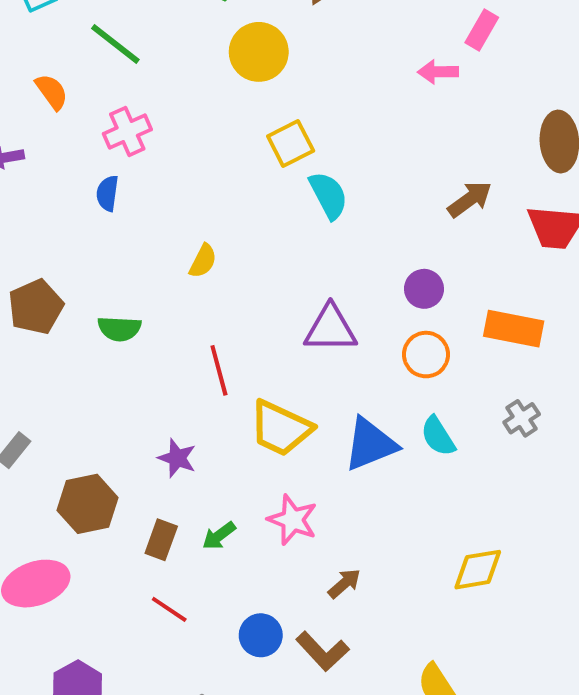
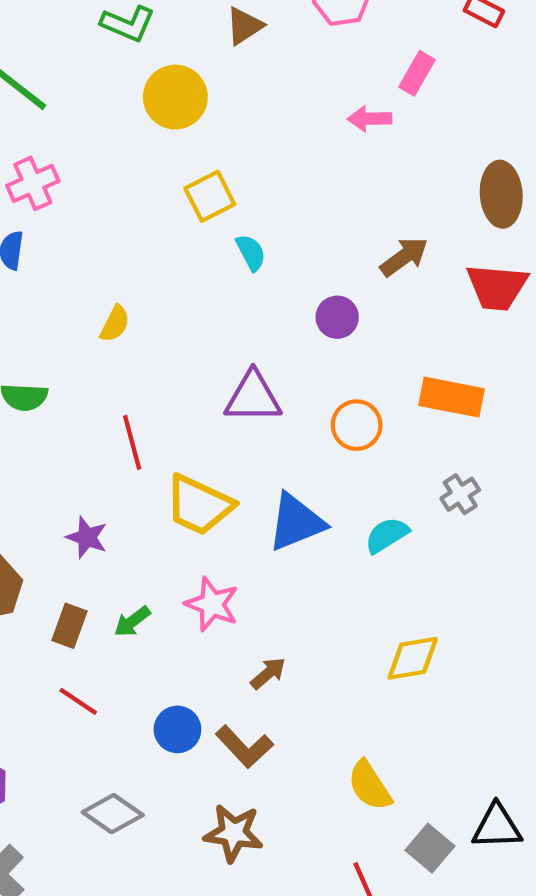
cyan semicircle: (328, 195) -> (251, 252), size x0.7
purple circle: (424, 289) -> (337, 317), moved
cyan semicircle: (438, 436) -> (387, 535), moved, turned 90

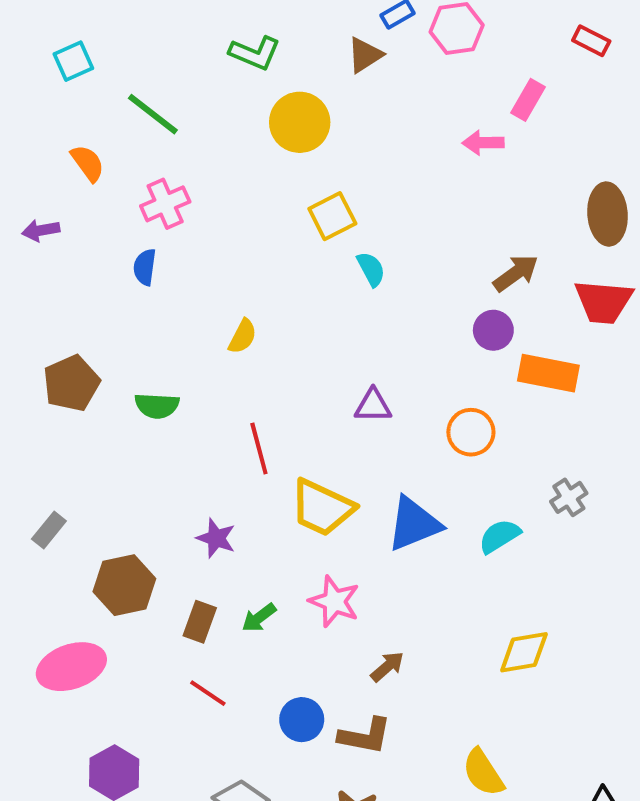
purple circle: (337, 317) -> (493, 330), moved
purple triangle: (253, 397) -> (373, 406), size x0.7
orange rectangle: (452, 397) -> (548, 373), moved
brown L-shape: (244, 747) -> (365, 736), turned -36

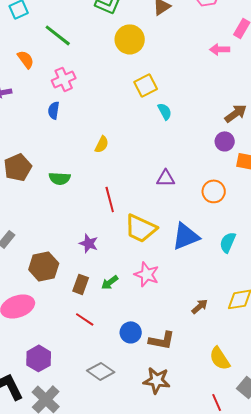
cyan semicircle: (499, 536) -> (228, 242), turned -35
brown arrow: (387, 667) -> (200, 306), moved

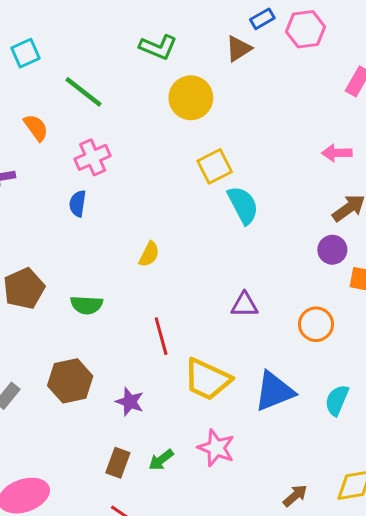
pink arrow: (220, 49) -> (337, 153), moved
cyan semicircle: (165, 111) -> (243, 205), size x1.5
brown hexagon: (44, 266) -> (70, 381), moved

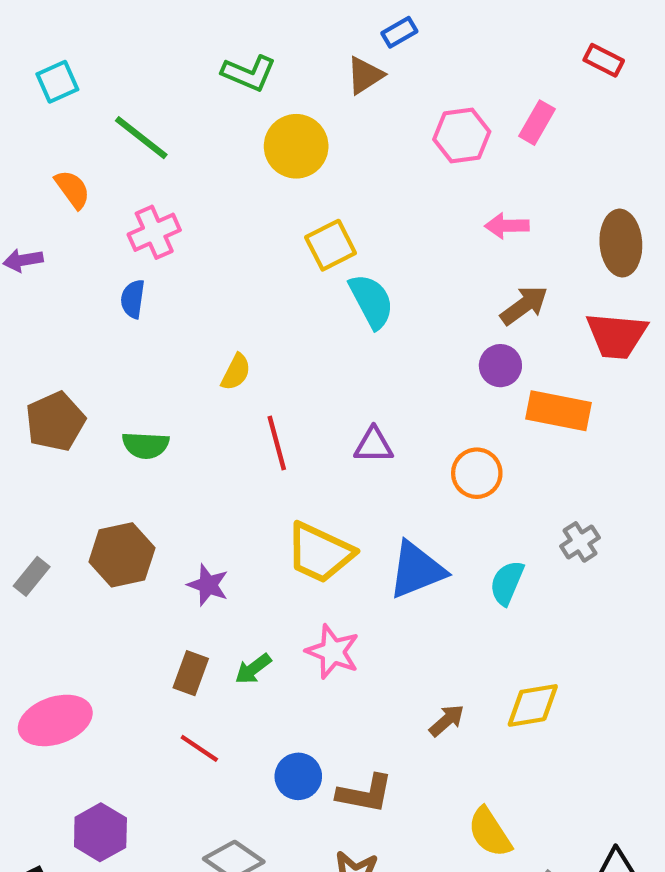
pink hexagon: (306, 29) -> (462, 135), moved
red line: (161, 336) -> (277, 443), moved

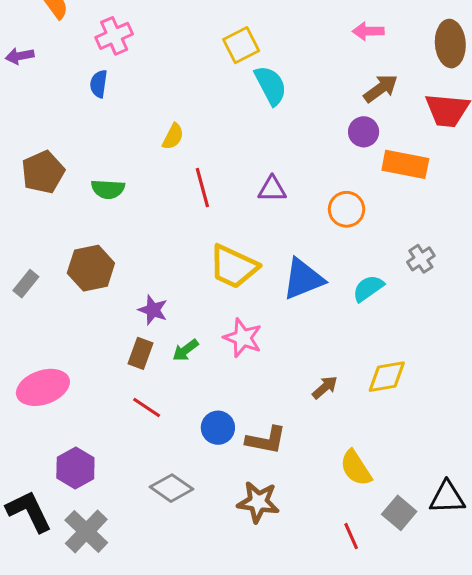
cyan semicircle: (507, 583) -> (368, 288), turned 32
purple star: (208, 585) -> (153, 310), moved

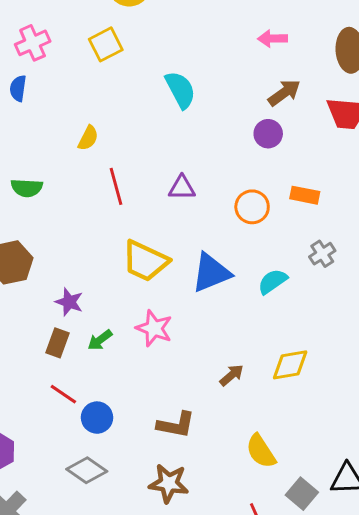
yellow square: (241, 45) -> (106, 44), moved
orange rectangle: (405, 164) -> (305, 195), moved, size x0.7
blue circle: (218, 428) -> (97, 418), moved

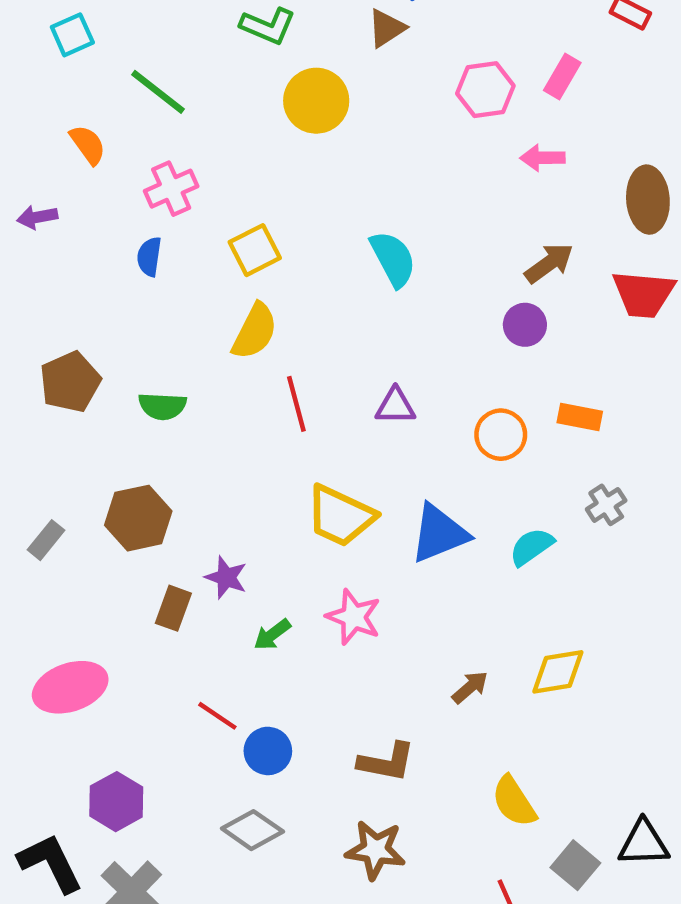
pink arrow: (273, 39) -> (542, 158), moved
yellow square: (106, 44) -> (255, 250), moved
yellow semicircle: (88, 138) -> (255, 331), size x1.5
brown rectangle: (57, 343) -> (173, 608), moved

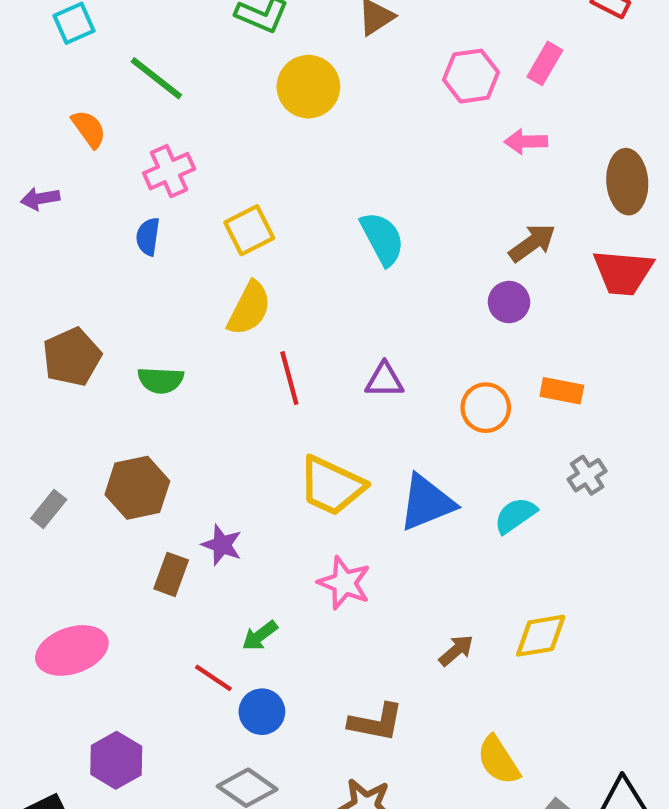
green arrow: (272, 635) -> (260, 636), moved

